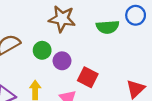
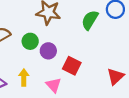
green semicircle: (108, 27) -> (90, 20), turned 126

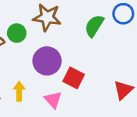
green circle: (30, 41) -> (17, 33), moved
purple circle: (48, 51) -> (47, 61), size x1.5

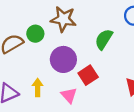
green semicircle: (94, 26) -> (104, 39), moved
red square: (74, 78) -> (88, 75), turned 30

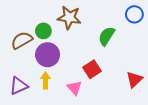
purple circle: (63, 59) -> (48, 55), moved

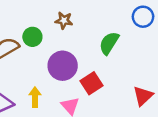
brown star: (69, 17) -> (64, 20), size x0.6
purple circle: (48, 55) -> (63, 66), moved

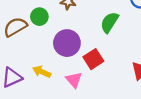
yellow arrow: (35, 97) -> (42, 72), turned -66

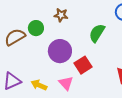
yellow arrow: (42, 72) -> (39, 85), moved

